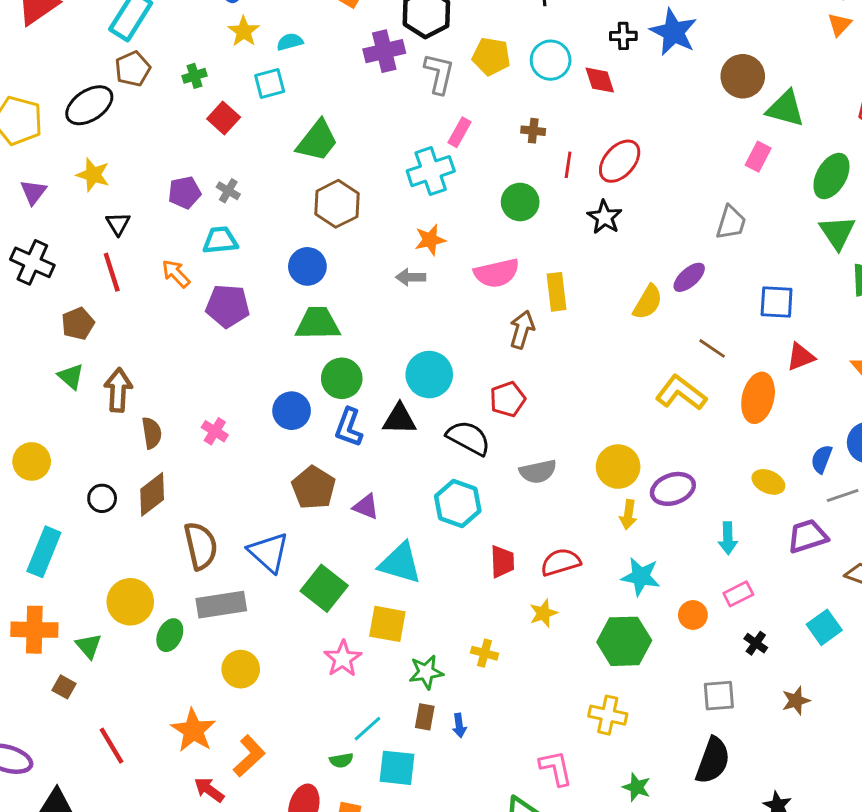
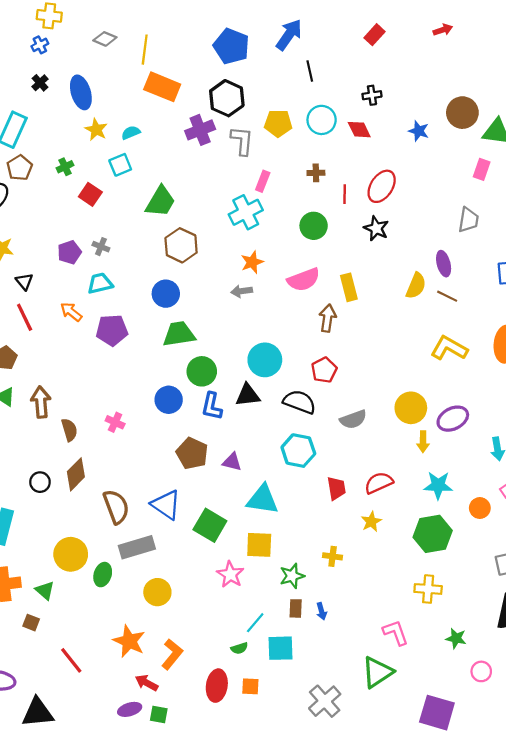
blue star: (673, 32) -> (419, 131), moved, size x0.6
purple ellipse: (689, 277) -> (444, 264), turned -55
brown line: (712, 348) -> (447, 296), moved

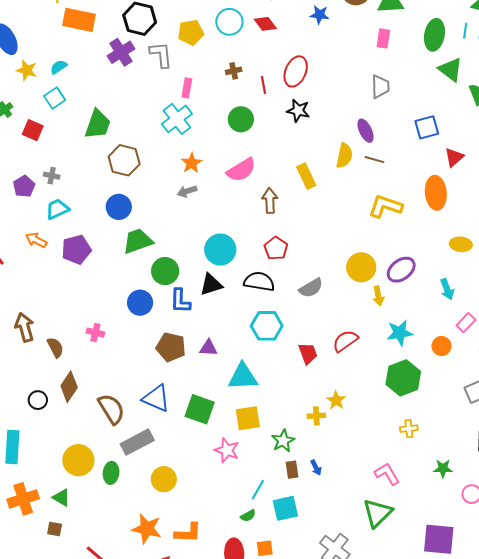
yellow rectangle: (349, 287) -> (306, 176), moved
yellow star: (371, 522) -> (336, 400), moved
yellow cross: (428, 589) -> (409, 429), size x0.7
orange L-shape: (172, 654) -> (188, 533), turned 64

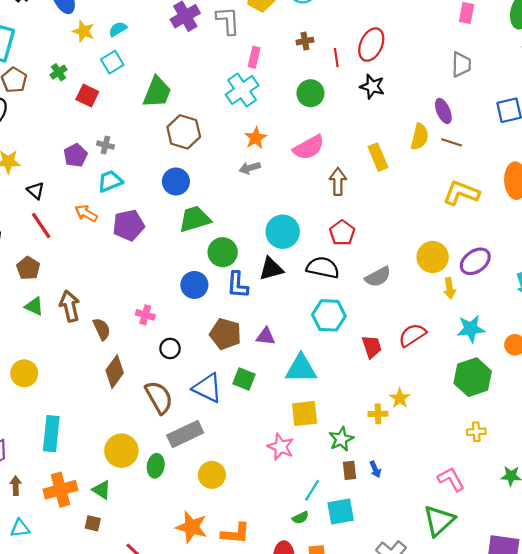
black circle: (38, 400) -> (170, 348), moved
green square: (200, 409) -> (244, 379), moved, size x0.7

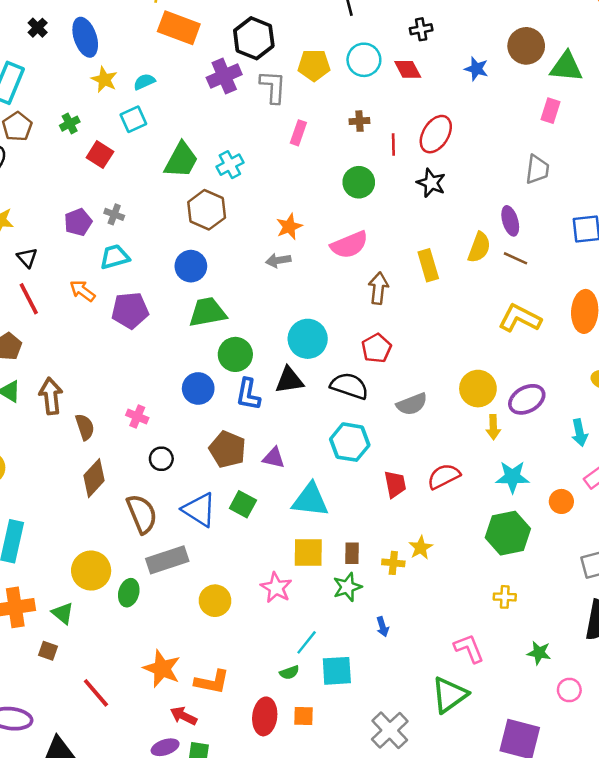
cyan cross: (242, 90) -> (230, 165), moved, size x0.7
brown rectangle: (349, 470) -> (352, 553), moved
yellow circle: (212, 475) -> (215, 601), moved

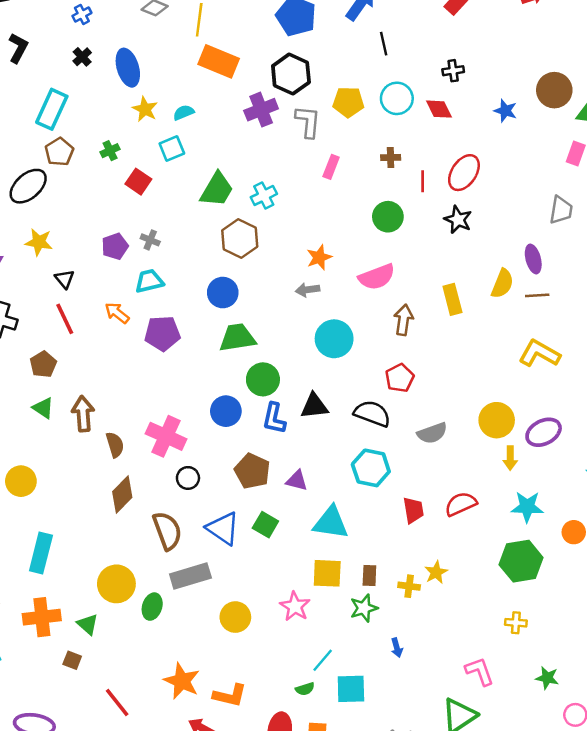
brown line: (516, 258) -> (537, 295), turned -30
cyan circle: (308, 339) -> (334, 339), moved
pink cross: (137, 416) -> (166, 436), size x1.8

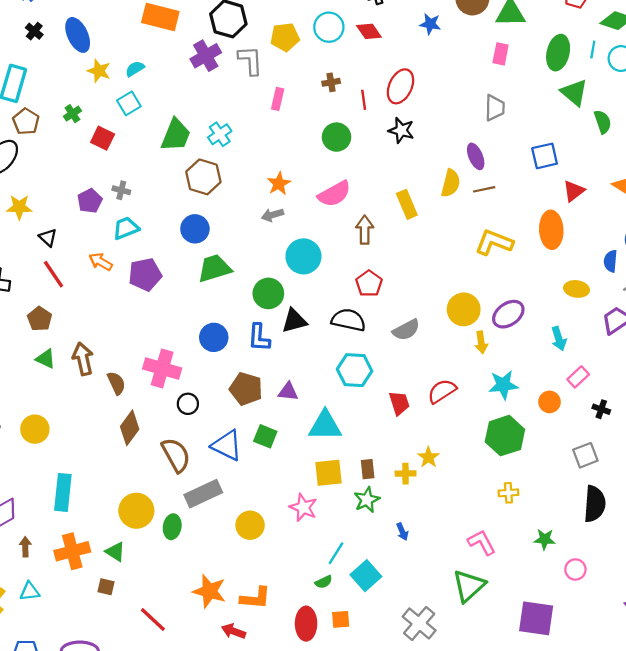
green circle: (263, 379) -> (268, 293), moved
cyan square: (351, 689) -> (366, 576), turned -32

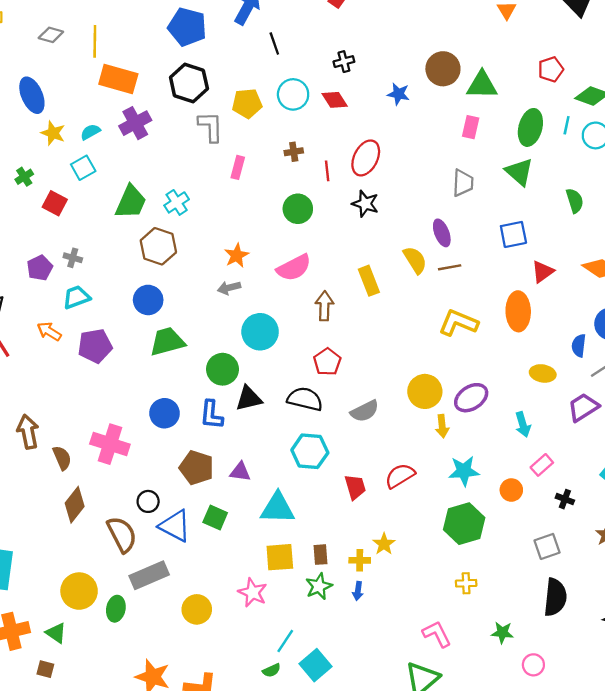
purple cross: (206, 56) -> (135, 123), moved
green triangle: (574, 92) -> (519, 172), moved
yellow semicircle: (451, 183) -> (415, 260), turned -48
black circle: (188, 404) -> (148, 501), moved
blue arrow: (402, 532) -> (358, 591), moved, turned 30

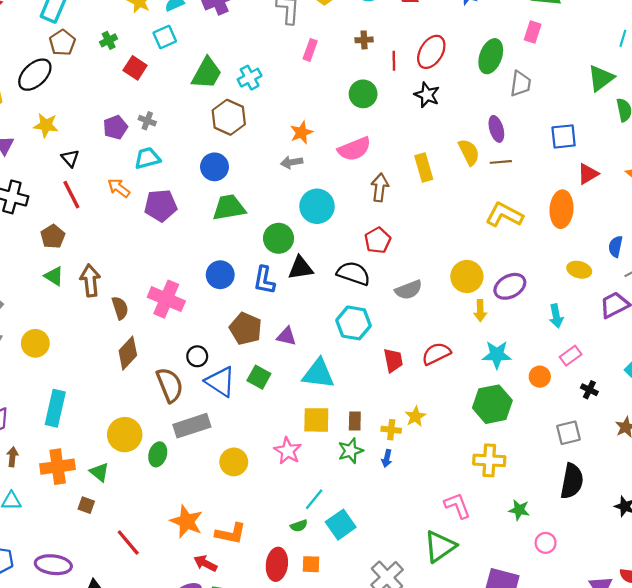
green ellipse: (530, 127) -> (491, 56), moved
green triangle: (519, 172) -> (601, 78), moved, turned 36
yellow cross: (466, 583) -> (489, 460), size x1.6

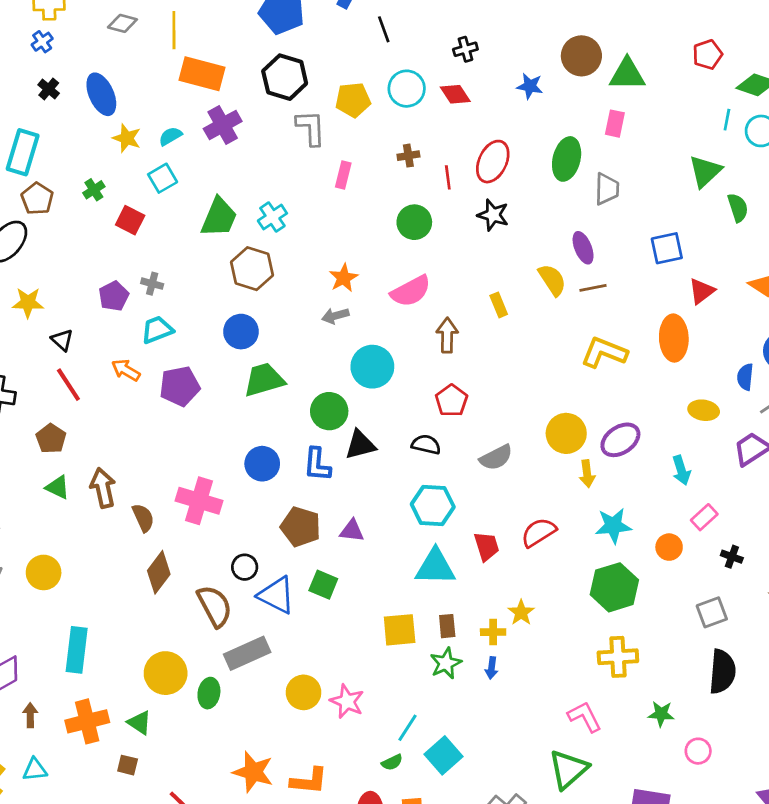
yellow rectangle: (424, 168) -> (499, 305), size x0.7
black semicircle: (353, 273) -> (426, 444), size x0.7
cyan triangle: (318, 374) -> (435, 567), moved
pink star: (288, 451) -> (347, 701), moved

